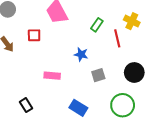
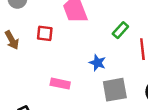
gray square: (98, 75) -> (115, 90), size x1.5

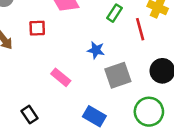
pink rectangle: (60, 84) -> (61, 77), turned 36

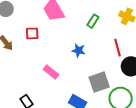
red line: (140, 29) -> (117, 48), moved
gray square: (118, 75) -> (99, 82), moved

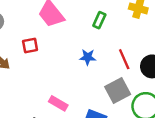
red line: (117, 48) -> (124, 59), moved
pink rectangle: (51, 72) -> (58, 103), moved

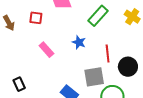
green rectangle: (99, 20) -> (98, 16), size x1.5
pink rectangle: (58, 103) -> (46, 50), moved

